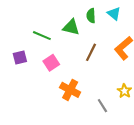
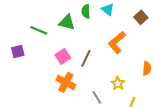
brown line: (91, 52) -> (86, 58), moved
pink square: (51, 63) -> (63, 56), moved

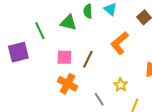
green line: (39, 30) -> (40, 31), turned 42
purple square: (18, 51) -> (18, 52), size x1.5
pink square: (63, 56) -> (64, 57), turned 35

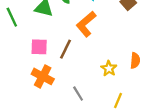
orange L-shape: (120, 43) -> (86, 24), moved
yellow star: (121, 85) -> (109, 68), moved

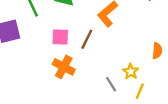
yellow star: (109, 68) -> (131, 72), moved
gray line: (78, 94) -> (111, 84), moved

